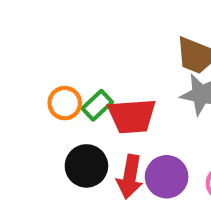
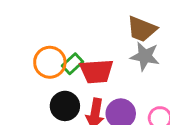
orange circle: (65, 103) -> (50, 62), size x1.4

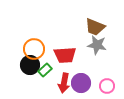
green rectangle: (72, 64) -> (45, 70), moved
black circle: (65, 106) -> (30, 65), moved

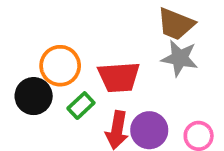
black circle: (30, 65) -> (34, 96), moved

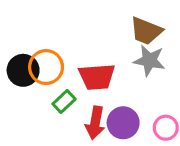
black circle: (34, 96) -> (23, 70), moved

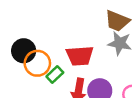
orange circle: (46, 67) -> (37, 63), moved

